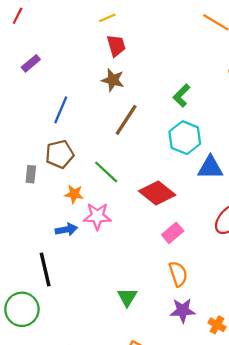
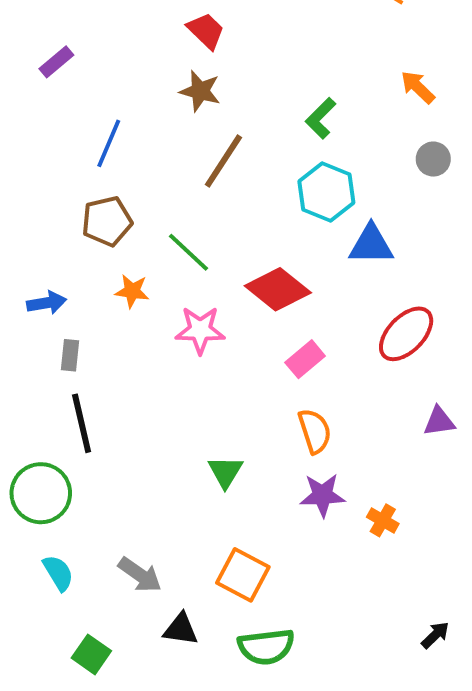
red trapezoid: (116, 46) -> (206, 31), turned -30
gray rectangle: (31, 174) -> (70, 355), moved
pink star: (97, 216) -> (200, 330), moved
blue arrow: (66, 230) -> (47, 303), moved

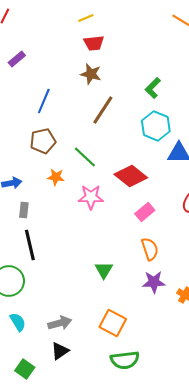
red trapezoid: (206, 31) -> (94, 43), turned 130
gray arrow: (140, 575) -> (60, 323), turned -50
black triangle: (181, 629) -> (60, 351), moved, turned -42
green square: (91, 654) -> (25, 369), moved

